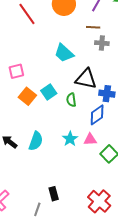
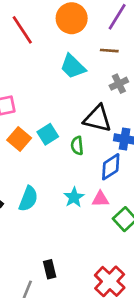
gray cross: (102, 43) -> (119, 84), moved, turned -32
cyan trapezoid: (64, 53) -> (73, 66), moved

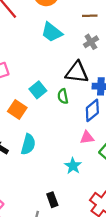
brown line: (109, 51) -> (90, 16), moved
orange square: (19, 139) -> (17, 110), moved
cyan star: (74, 197) -> (73, 166), moved

